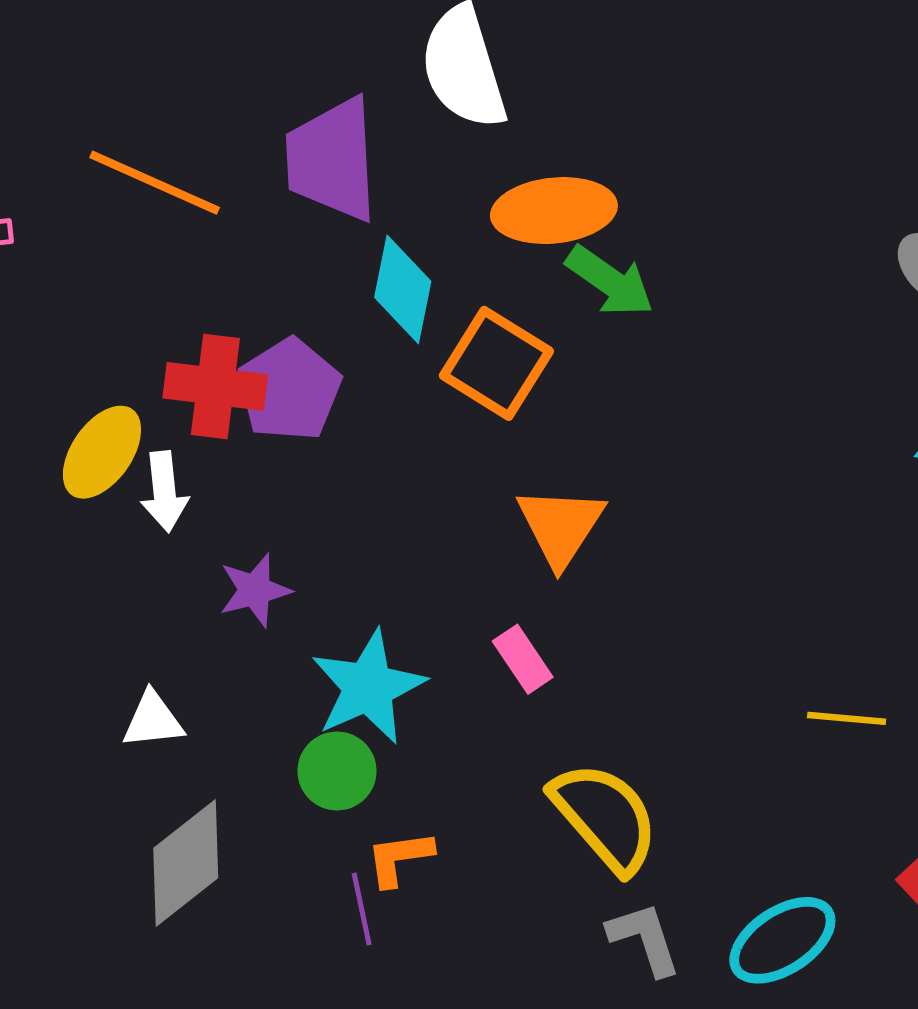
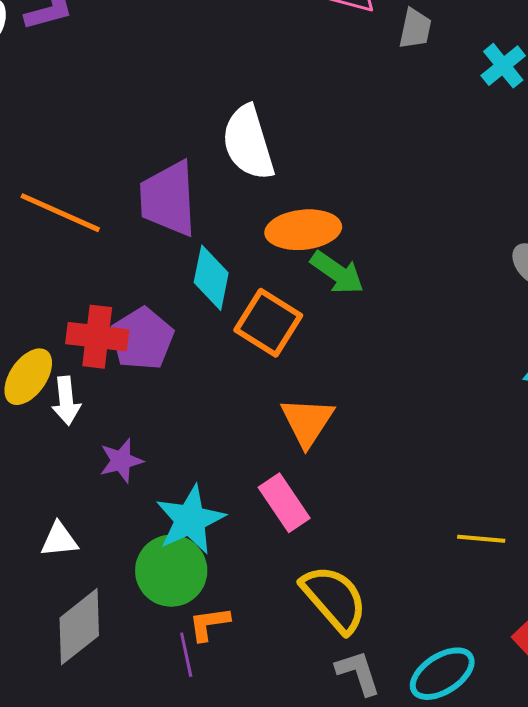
pink rectangle: (523, 659) -> (284, 503), size x1.4
green circle: (337, 771) -> (171, 571), size x1.5

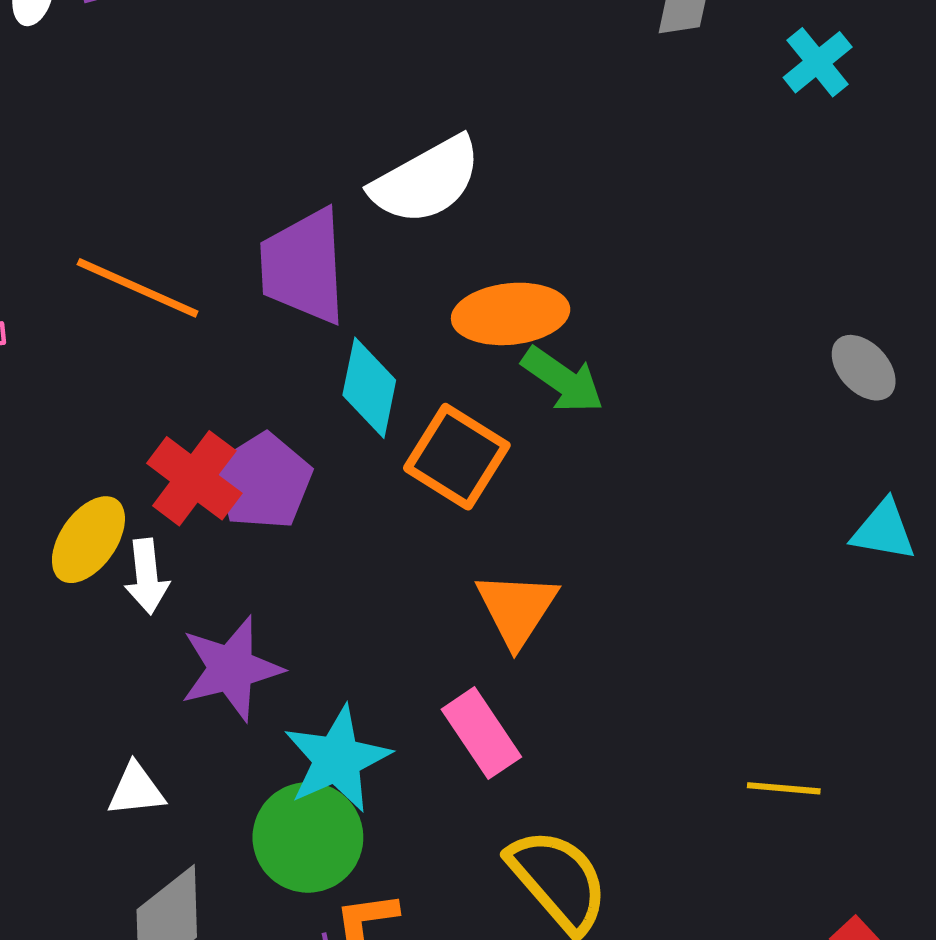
white semicircle: (248, 143) -> (426, 180), turned -102
red cross: (97, 337) -> (194, 478), turned 30
purple star: (121, 461) -> (231, 669), size x1.5

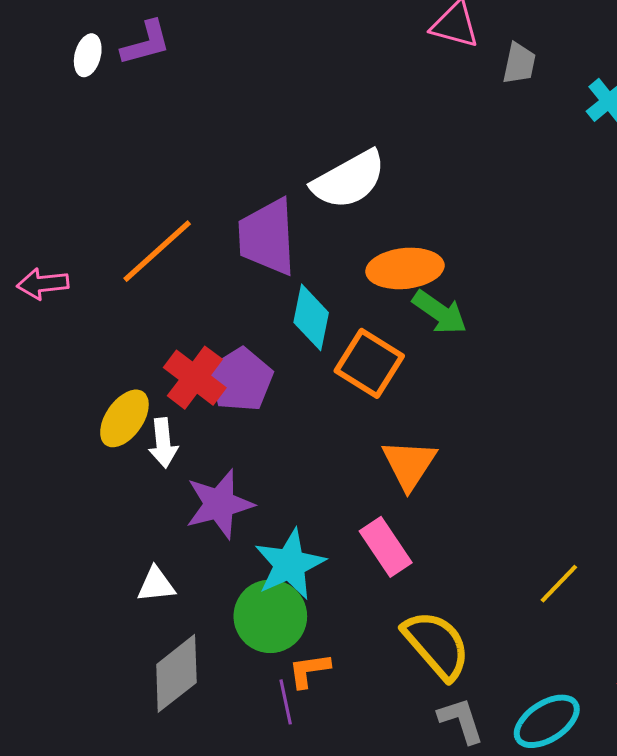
orange line: (138, 288) -> (157, 251), turned -66
yellow line: (784, 788) -> (559, 584), moved, turned -51

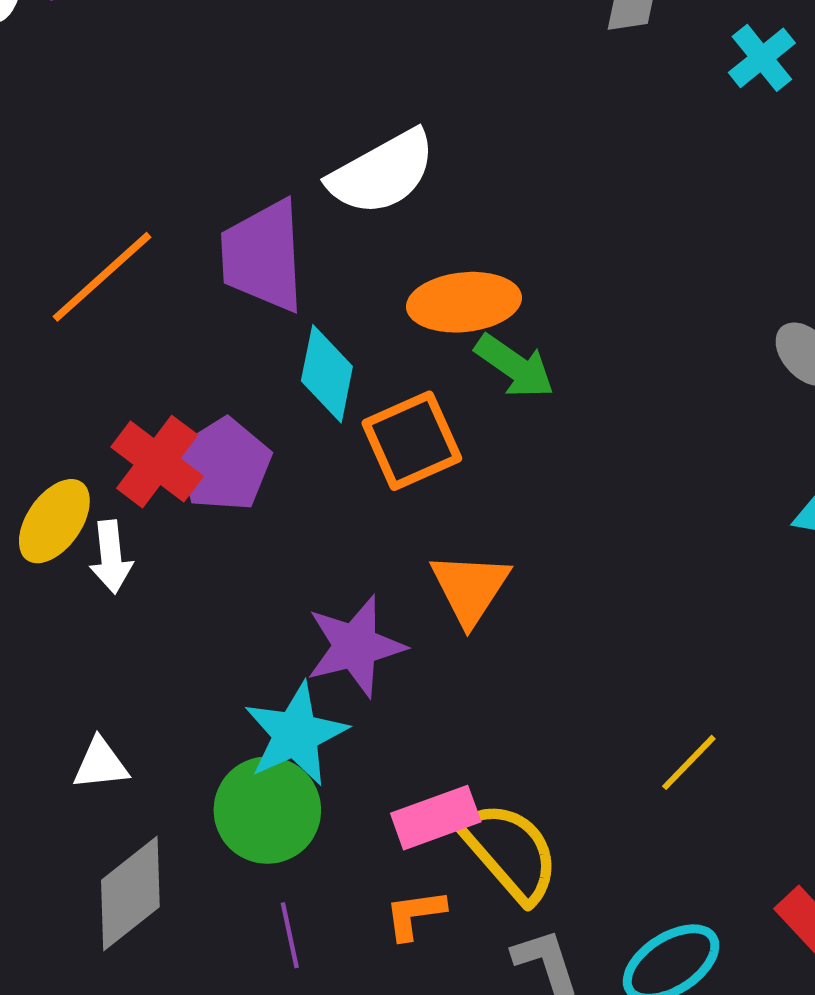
orange square: (369, 363) -> (412, 441), turned 34
purple star: (219, 504) -> (355, 646), moved
pink rectangle: (386, 547) -> (436, 818), moved, turned -76
orange L-shape: (309, 670) -> (415, 914), moved

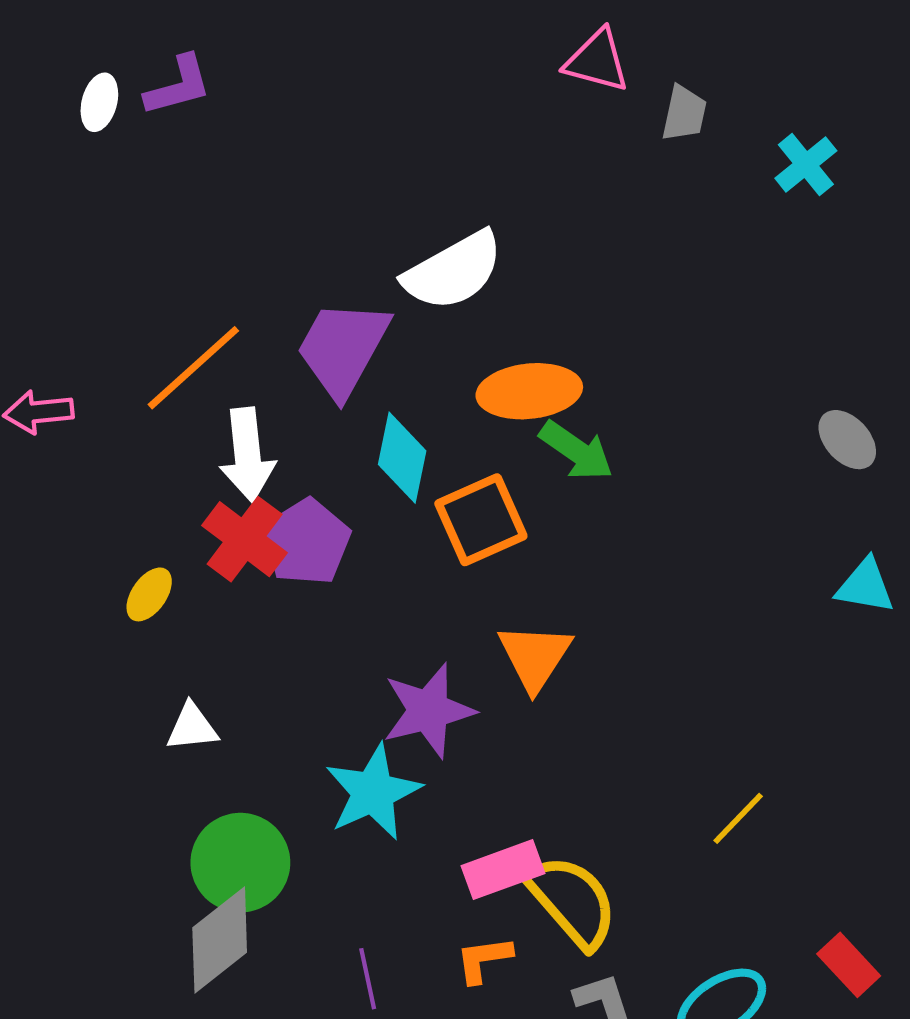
purple trapezoid: (263, 256) -> (343, 348), turned 32
yellow ellipse: (54, 521) -> (149, 594), size x0.7
white arrow: (111, 557) -> (247, 455), moved, size x1.4
white triangle: (101, 764) -> (192, 727), moved
green circle: (267, 810) -> (240, 863), moved

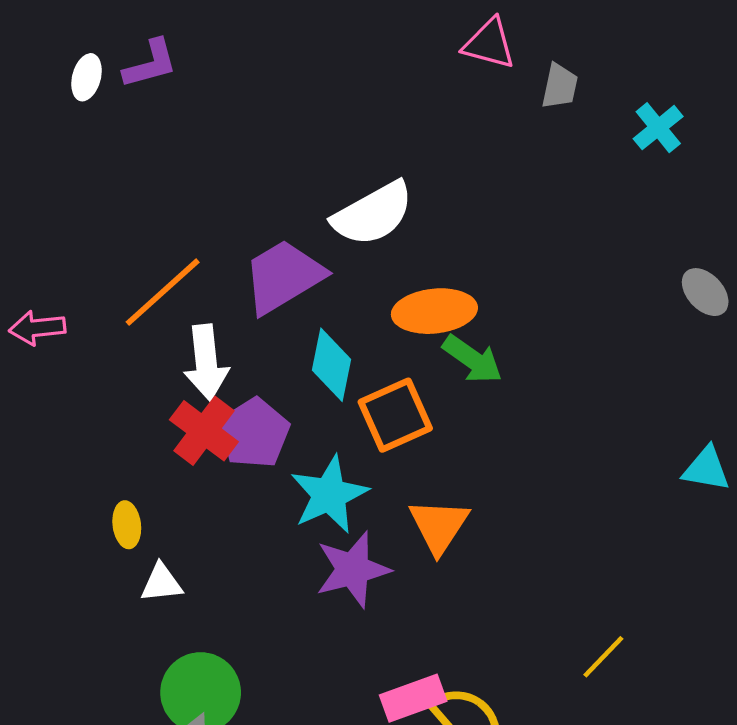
purple trapezoid: (343, 348) -> (283, 276), turned 30
gray ellipse: (847, 440) -> (705, 292), moved
yellow ellipse: (149, 594) -> (127, 525), moved, turned -42
cyan star: (373, 792) -> (329, 495), moved

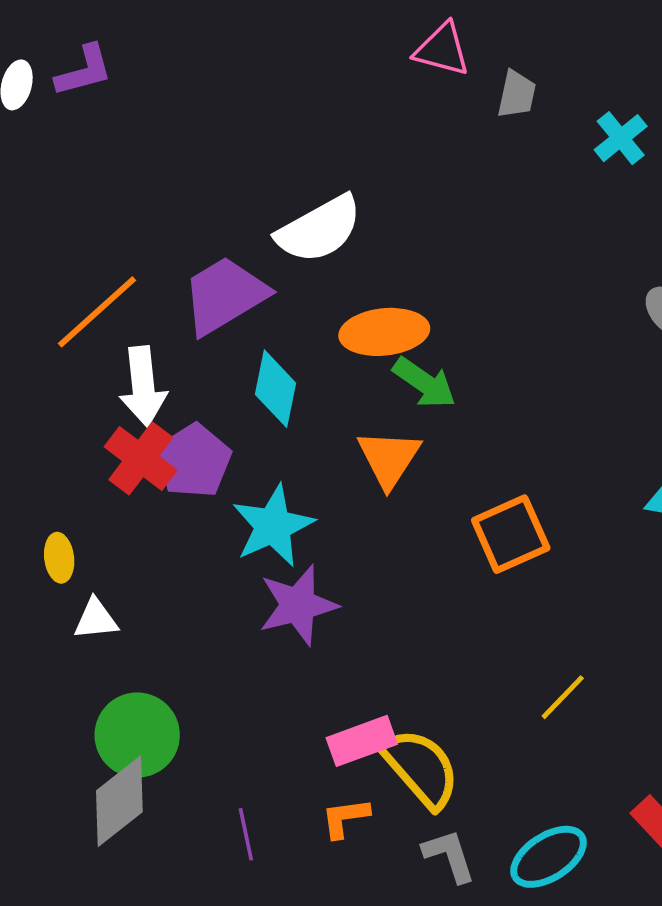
orange square: (395, 415) -> (511, 534), moved
orange triangle: (439, 526) -> (389, 458), moved

